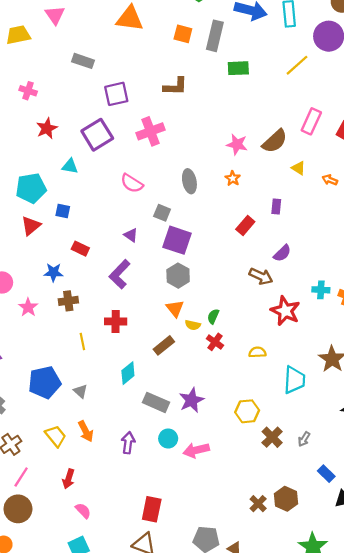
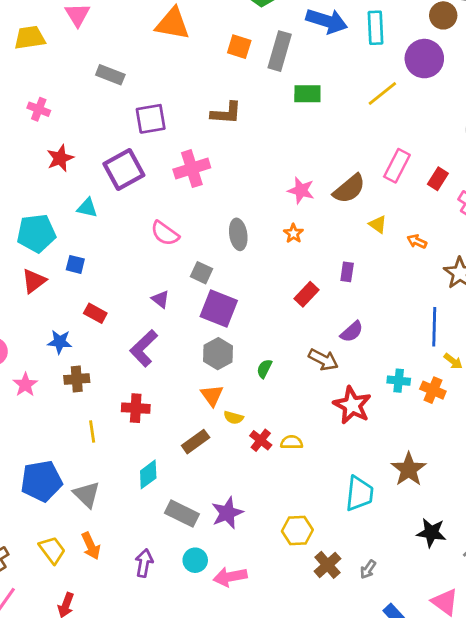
green semicircle: (213, 316) -> (264, 369), moved
yellow semicircle: (257, 352) -> (292, 442), moved
gray triangle: (80, 391) -> (87, 495), size x1.5

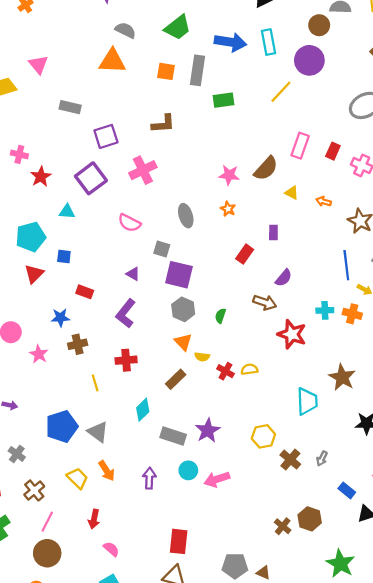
pink cross: (39, 109) -> (19, 154), moved

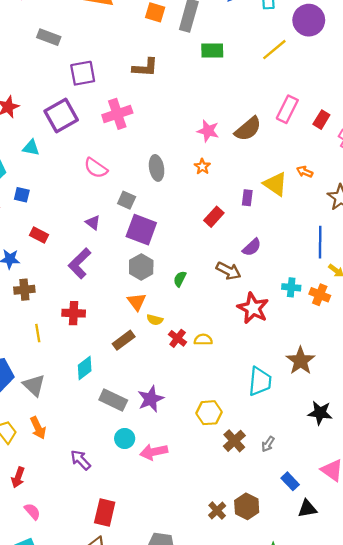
yellow triangle: (292, 193) -> (275, 184), moved, size x1.6
purple arrow: (149, 478) -> (81, 460), moved, turned -54

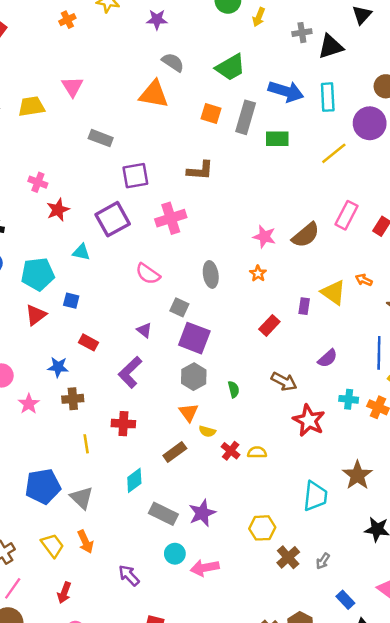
green rectangle: (212, 51) -> (277, 139), moved
purple semicircle: (252, 247) -> (328, 358), moved
green semicircle: (180, 279) -> (234, 389), turned 140

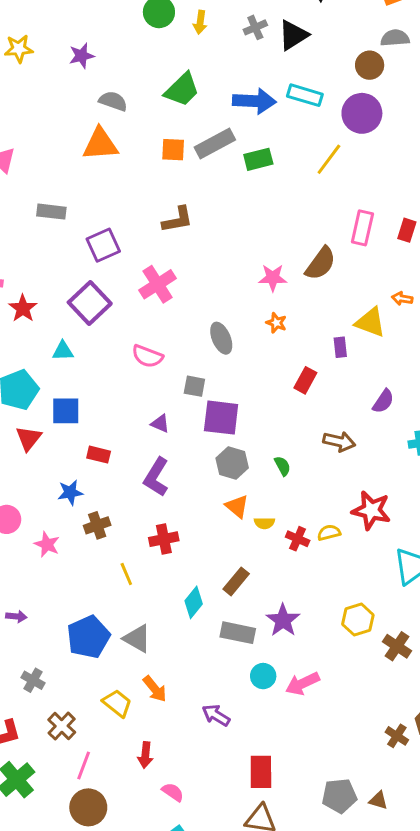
cyan rectangle: (328, 97) -> (305, 95), turned -56
gray rectangle: (246, 117) -> (215, 144), turned 60
blue square: (71, 301) -> (66, 411), size x1.5
red star: (309, 420) -> (371, 510), moved
brown rectangle: (175, 452) -> (236, 581), moved

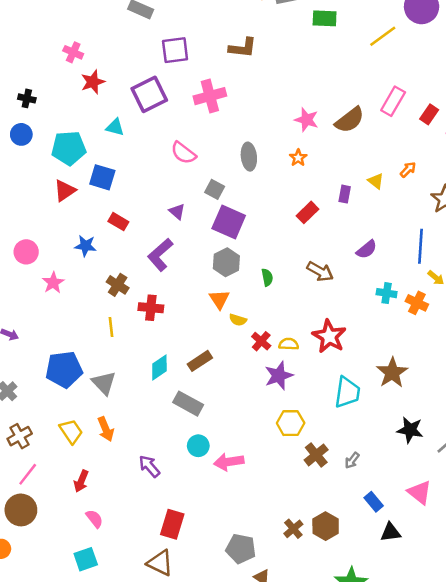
orange arrow: (402, 299) -> (408, 169), turned 108
yellow triangle: (370, 322) -> (376, 181), size x0.6
brown cross: (97, 525) -> (118, 285), moved, turned 35
purple star: (283, 620) -> (279, 376), moved
gray pentagon: (339, 796) -> (241, 549), moved

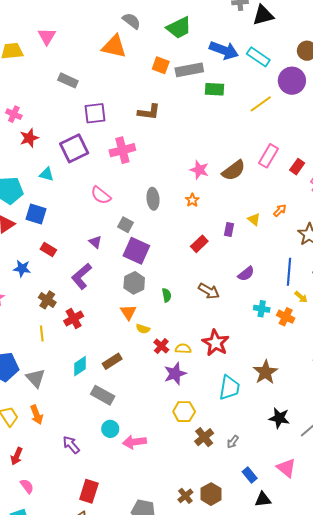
red cross: (151, 308) -> (74, 318), turned -36

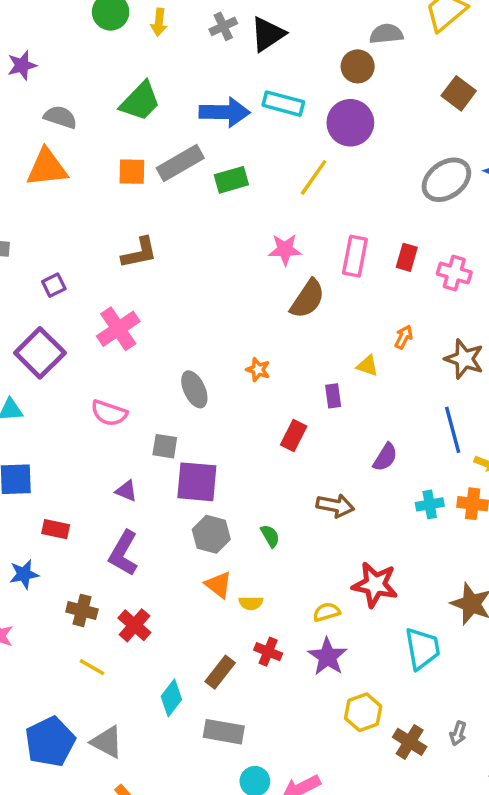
purple square: (95, 113) -> (54, 285), size x0.6
pink star: (199, 170) -> (285, 250), moved
yellow line: (42, 334) -> (92, 667), turned -35
red cross: (161, 346) -> (268, 652), moved

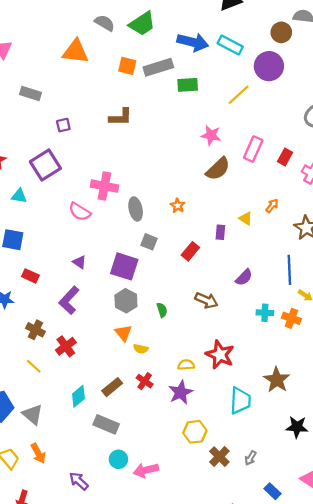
gray semicircle: (60, 117) -> (105, 23), moved
pink cross: (118, 329) -> (104, 186), moved, turned 32
gray square: (165, 446) -> (149, 242), moved

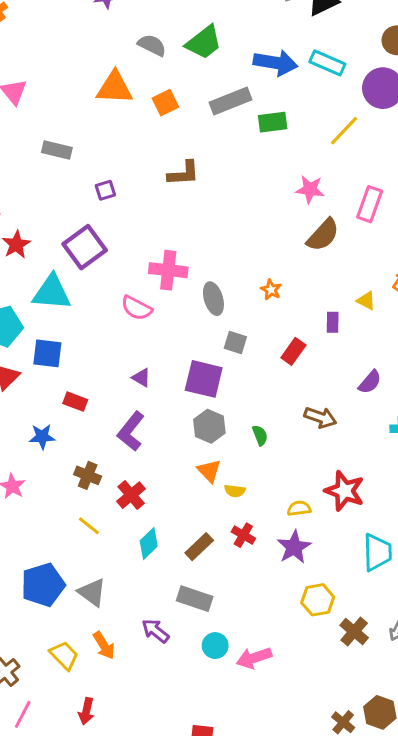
orange square: (127, 66) -> (165, 103), moved, turned -36
cyan triangle: (19, 196) -> (52, 292), size x1.8
cyan diamond: (78, 396) -> (149, 543), moved
purple arrow: (79, 481) -> (155, 631), moved

